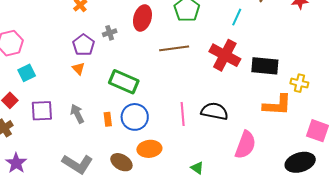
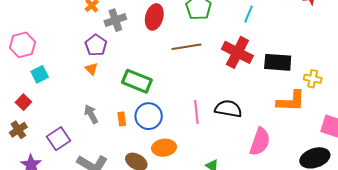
gray cross: (110, 33) -> (115, 20), moved, size x1.5
purple square: (42, 111) -> (58, 139), moved, turned -30

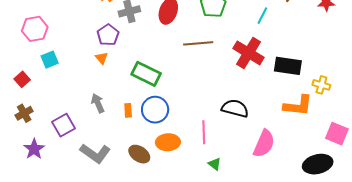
red square: (23, 102) -> (22, 79), moved
pink line: (196, 112) -> (204, 132), moved

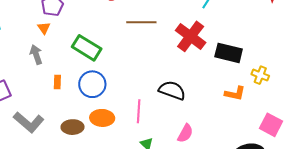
gray arrow: (98, 103) -> (36, 55), moved
orange L-shape: (298, 106) -> (235, 93), size x0.7
orange rectangle: (128, 110) -> (57, 82), moved
pink semicircle: (264, 144) -> (185, 133), moved, size x0.7
brown ellipse: (139, 154) -> (73, 127), turned -40

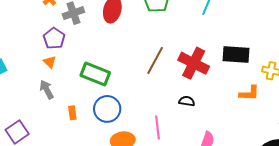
brown line: (141, 22) -> (155, 60), moved, turned -52
red cross: (191, 36) -> (194, 63), moved
black semicircle: (172, 90) -> (187, 101), size x0.6

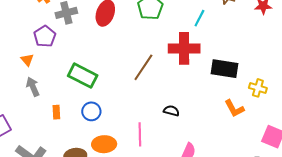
orange triangle: (50, 62) -> (27, 60), moved
red cross: (194, 63) -> (184, 48), moved, turned -32
orange L-shape: (249, 93) -> (234, 108), turned 55
blue circle: (107, 109) -> (91, 111), size x0.7

